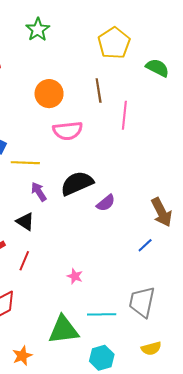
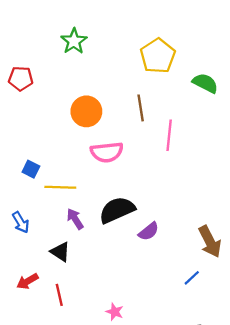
red line: (24, 261) -> (59, 295), turned -36

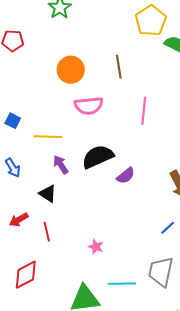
yellow pentagon: (158, 56) -> (151, 21), moved
pink line: (169, 135) -> (144, 111), moved
blue square: (31, 169) -> (13, 121), moved
blue line: (192, 278) -> (168, 228), moved

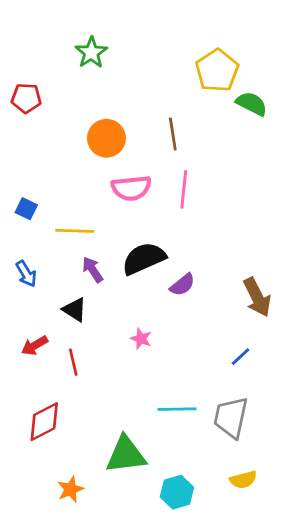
pink line: (144, 111) -> (184, 189), moved
pink star: (96, 247) -> (141, 339), moved
cyan line: (122, 284) -> (177, 409), moved

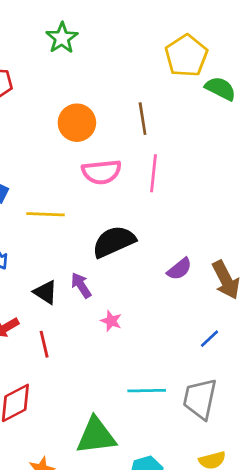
purple arrow: (93, 270) -> (81, 285), moved
purple semicircle: (182, 285) -> (179, 269), moved

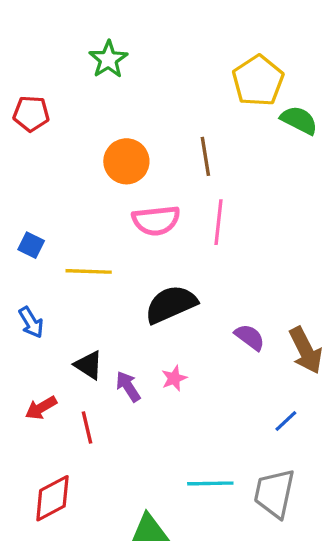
purple semicircle: (179, 269) -> (250, 337), turned -104
purple arrow: (81, 285) -> (128, 386), moved
pink star: (111, 321) -> (174, 378), moved, turned 30

